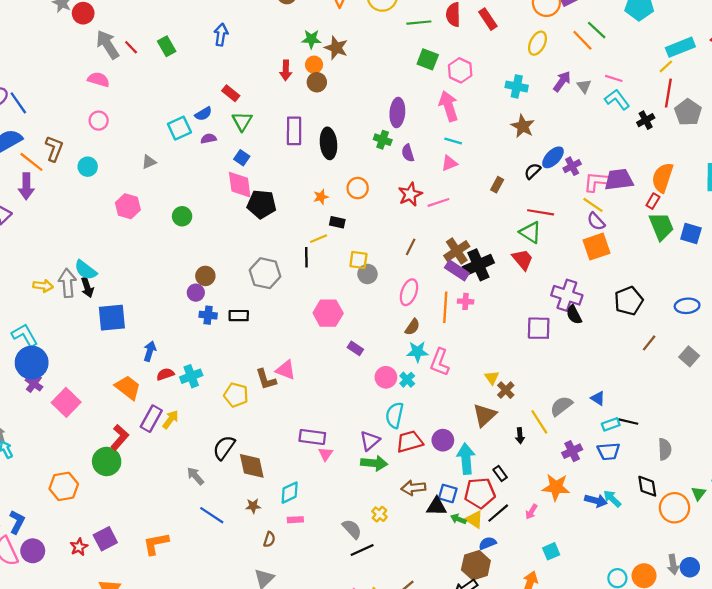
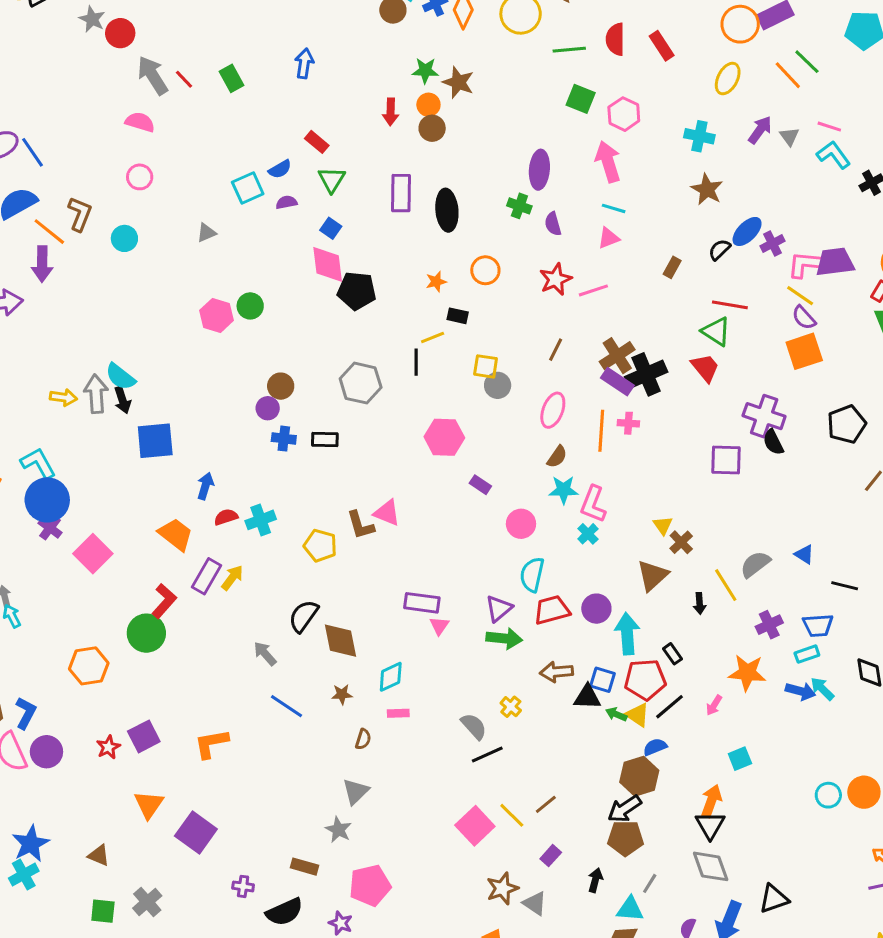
pink hexagon: (128, 206) -> (217, 315), moved
cyan cross: (407, 380) -> (588, 534), moved
cyan rectangle: (611, 424) -> (807, 654), moved

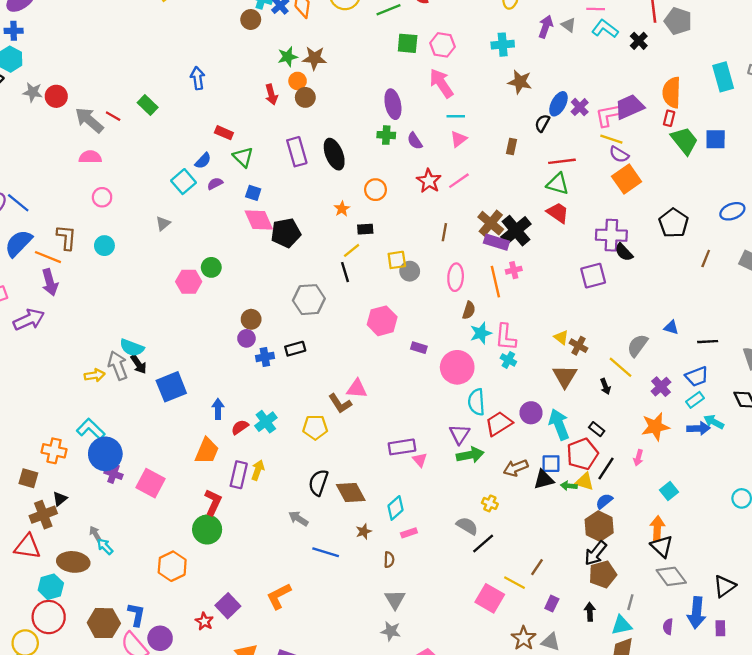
pink circle: (521, 524) -> (457, 367), size x1.5
orange trapezoid: (176, 534) -> (207, 451), turned 92

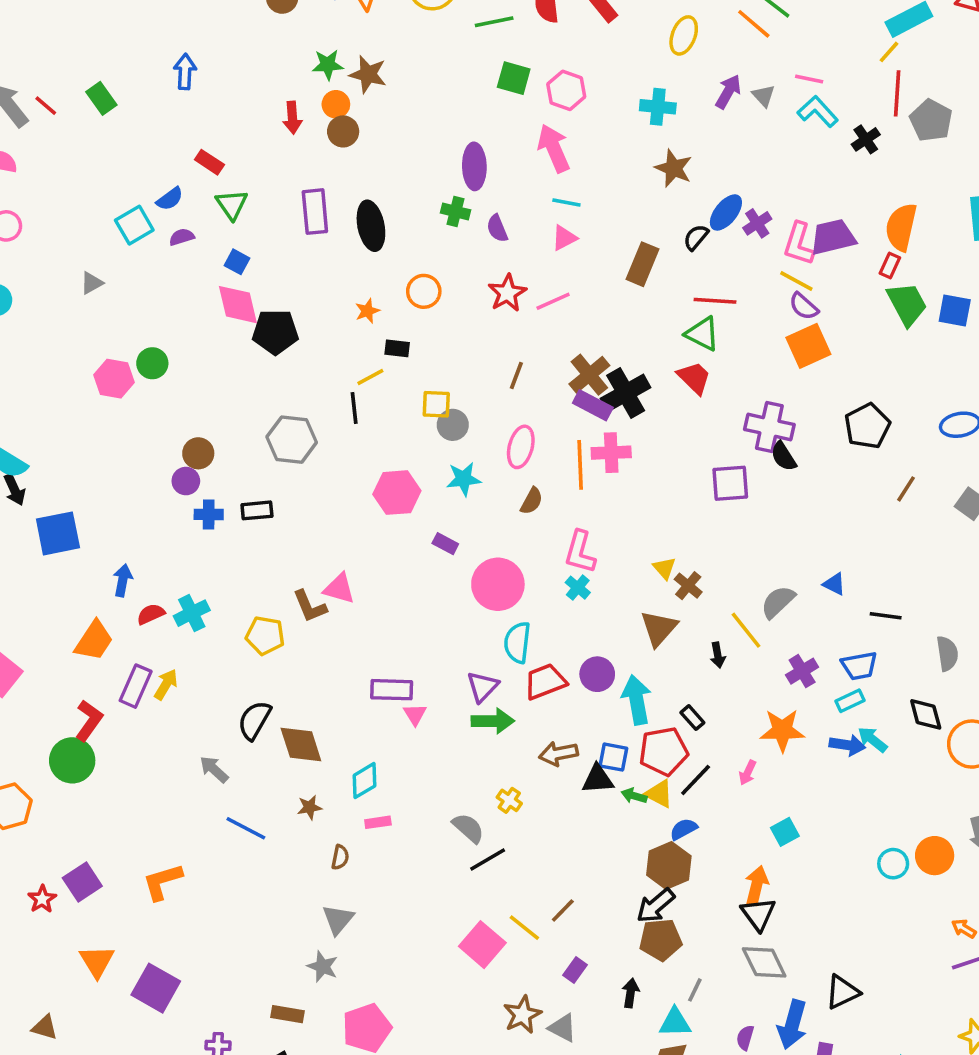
pink L-shape: (608, 115) -> (799, 244), turned -72
brown rectangle: (512, 147) -> (643, 264), size x1.6
pink cross: (514, 270) -> (611, 453), size x1.5
cyan star: (481, 333) -> (464, 479), moved

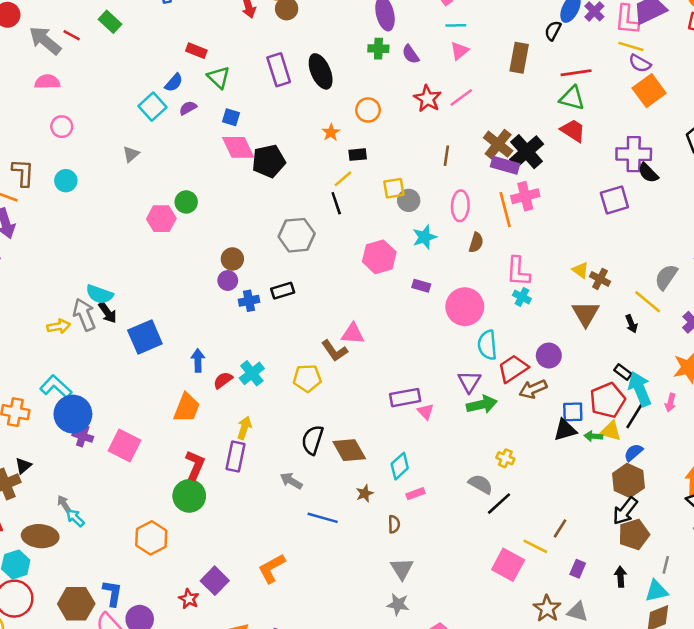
purple rectangle: (136, 686) -> (235, 456), moved
cyan arrow: (637, 700) -> (640, 389), moved
brown arrow: (558, 754) -> (533, 389), moved

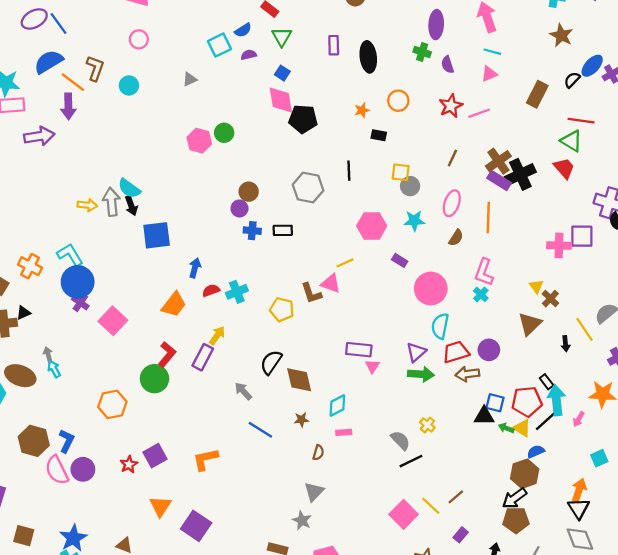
purple rectangle: (279, 70) -> (334, 45), size x0.7
yellow line: (343, 179) -> (345, 263), moved
pink cross: (525, 196) -> (559, 245), moved

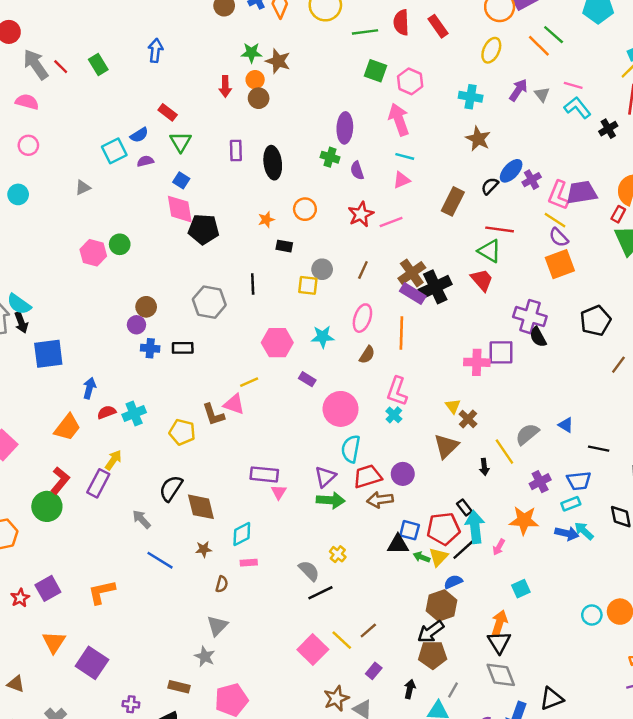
gray circle: (410, 186) -> (322, 269), moved
yellow triangle: (522, 428) -> (438, 557), turned 42

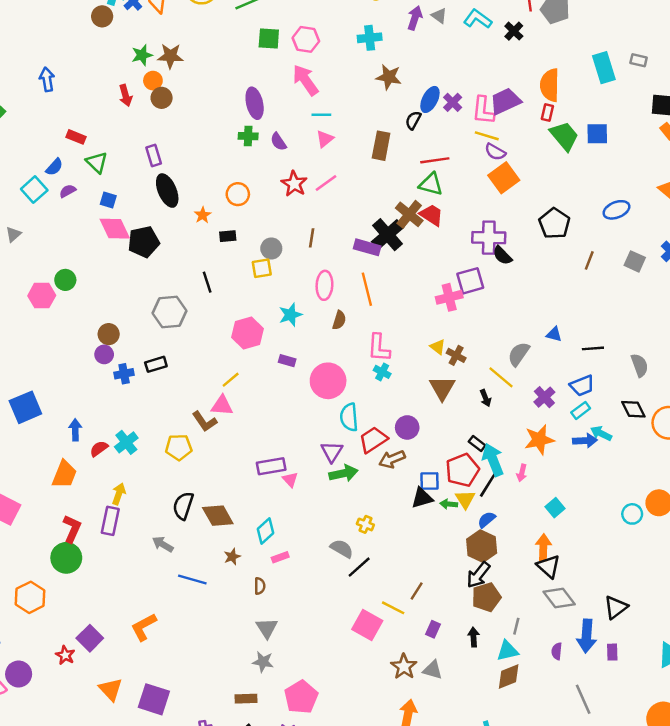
black ellipse: (273, 163) -> (167, 191), moved
brown cross: (412, 273) -> (409, 214), moved

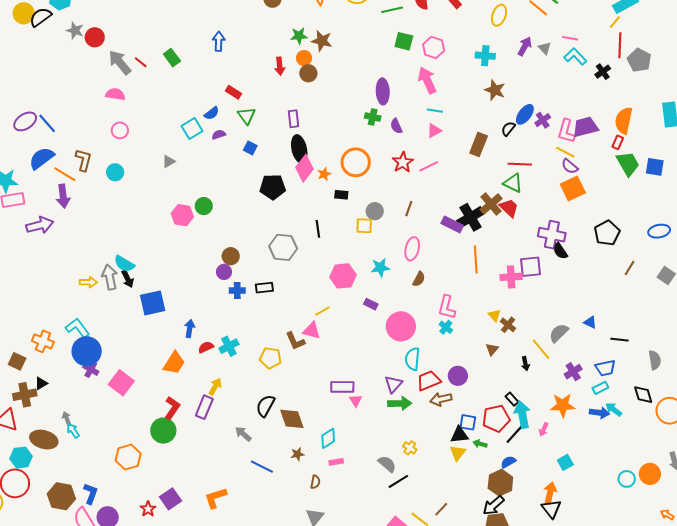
orange circle: (238, 194) -> (356, 162), size x1.5
pink diamond: (115, 229) -> (304, 168), moved, turned 52
orange line: (367, 289) -> (476, 259), moved
brown triangle: (442, 388) -> (492, 349), size x0.6
yellow triangle: (465, 499) -> (458, 453), moved

